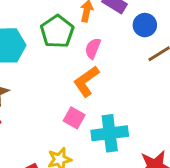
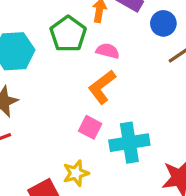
pink semicircle: (93, 48) -> (108, 51), turned 85

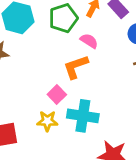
yellow star: (76, 173) -> (47, 121), moved

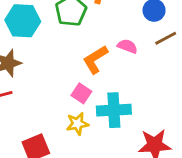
pink semicircle: (89, 41) -> (127, 46), moved

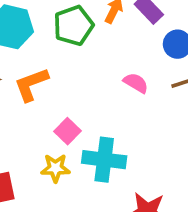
orange L-shape: (95, 60) -> (31, 84), moved

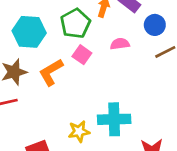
pink semicircle: (136, 83) -> (120, 44), moved, turned -30
pink square: (67, 131) -> (82, 55), moved

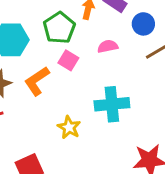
cyan cross: (114, 119) -> (112, 104), moved
yellow star: (79, 131) -> (69, 127), moved, turned -30

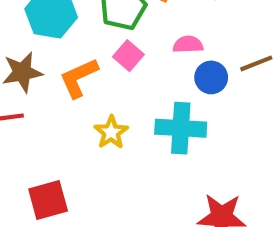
blue circle: (143, 24) -> (211, 77), moved
yellow star: (69, 127) -> (111, 132), moved

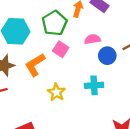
cyan cross: (181, 128) -> (94, 85), size x0.7

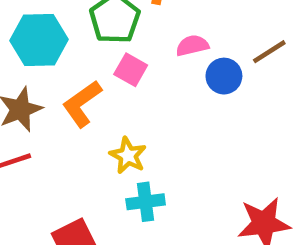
cyan cross: (94, 85) -> (146, 202), moved

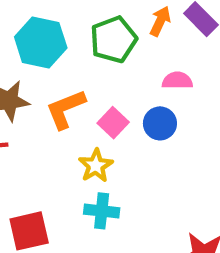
pink square: (131, 70) -> (113, 123), moved
blue circle: (224, 76) -> (160, 123), moved

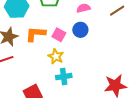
orange L-shape: (66, 109) -> (36, 34), turned 40

